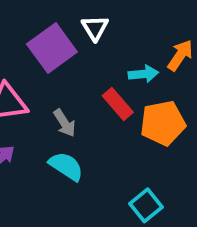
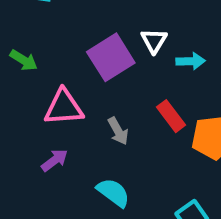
cyan arrow: (143, 74) -> (191, 61), moved
cyan semicircle: (66, 166) -> (113, 193), moved

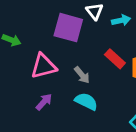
purple square: (111, 57) -> (68, 28), turned -32
cyan semicircle: (113, 193) -> (86, 101), moved

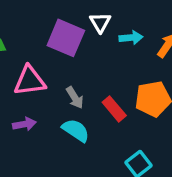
red rectangle: (115, 59) -> (114, 109), moved
purple arrow: (44, 102) -> (24, 124), turned 30

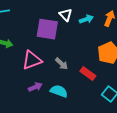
red rectangle: (114, 109) -> (88, 73), moved
cyan semicircle: (76, 130) -> (59, 91), moved

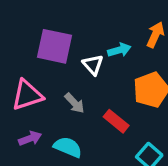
white triangle: (66, 15) -> (93, 65), moved
cyan arrow: (86, 19) -> (119, 50), moved

